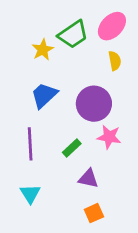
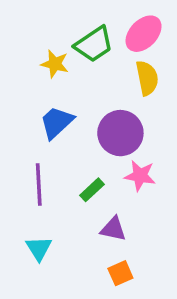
yellow star: (43, 50) -> (55, 64), turned -30
yellow semicircle: (115, 61) -> (147, 78), size x1.4

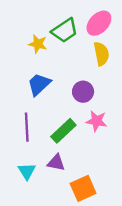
purple circle: (120, 133) -> (83, 92), size x0.7
green rectangle: (92, 190) -> (63, 131), size x1.5
purple triangle: (113, 229) -> (56, 163), moved
orange square: (120, 273) -> (83, 188), size x1.5

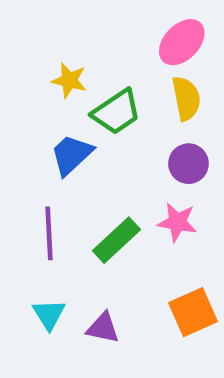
green trapezoid: (65, 30) -> (116, 112), moved
purple circle: (83, 92) -> (188, 164), moved
purple triangle: (56, 163) -> (103, 328), moved
orange square: (83, 188) -> (193, 312), moved

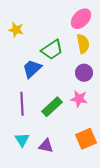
yellow star: (69, 80) -> (16, 30), moved

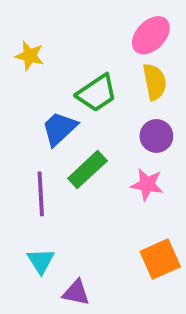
green rectangle: (52, 107) -> (87, 170), moved
purple triangle: (46, 146) -> (76, 293), moved

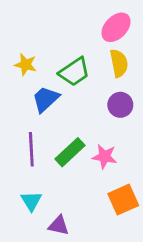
yellow star: (30, 56) -> (26, 65), moved
green rectangle: (87, 170) -> (70, 152), moved
pink star: (147, 184) -> (105, 157), moved

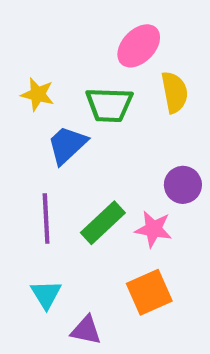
pink ellipse: (116, 27) -> (139, 46), moved
green trapezoid: (74, 72) -> (109, 105), turned 36
purple circle: (120, 105) -> (183, 185), moved
orange square: (123, 200) -> (149, 292), moved

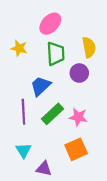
pink ellipse: (139, 46) -> (50, 24), moved
green trapezoid: (109, 105) -> (56, 54), turned -95
blue trapezoid: (67, 145) -> (41, 86), moved
purple circle: (183, 185) -> (79, 73), moved

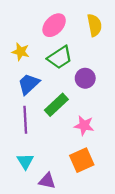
yellow semicircle: (89, 47) -> (94, 25), moved
green trapezoid: (56, 54) -> (60, 57), turned 60
blue trapezoid: (41, 86) -> (29, 84), moved
green rectangle: (52, 114) -> (56, 105), moved

